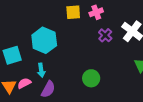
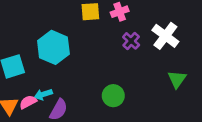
cyan arrow: (41, 70) -> (43, 94), moved, turned 80

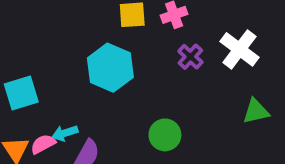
cyan hexagon: (53, 47) -> (110, 68), moved
green triangle: (177, 79) -> (256, 111), turned 42

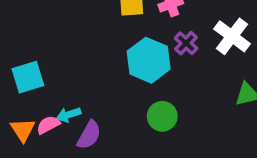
cyan hexagon: (110, 68) -> (149, 60), moved

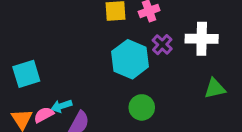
white cross: (232, 36) -> (202, 39), turned -36

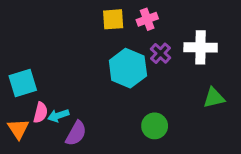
green circle: (142, 107) -> (155, 126), moved
pink semicircle: (44, 115) -> (41, 113), moved, turned 132

